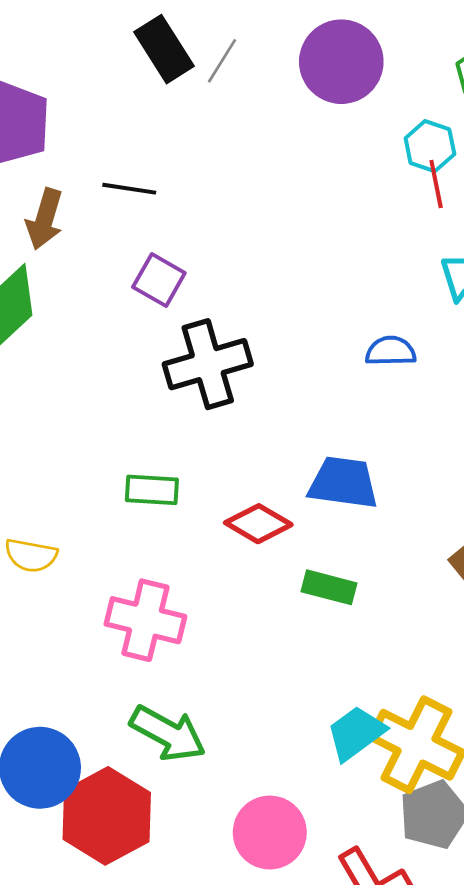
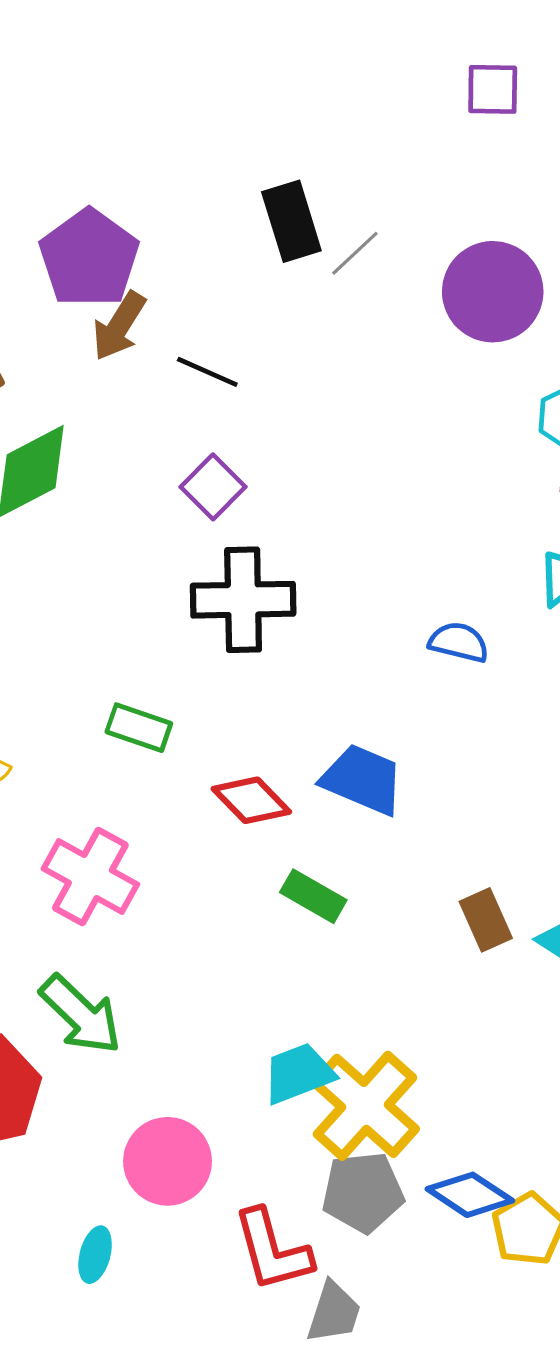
brown arrow: (45, 219) -> (119, 326), moved

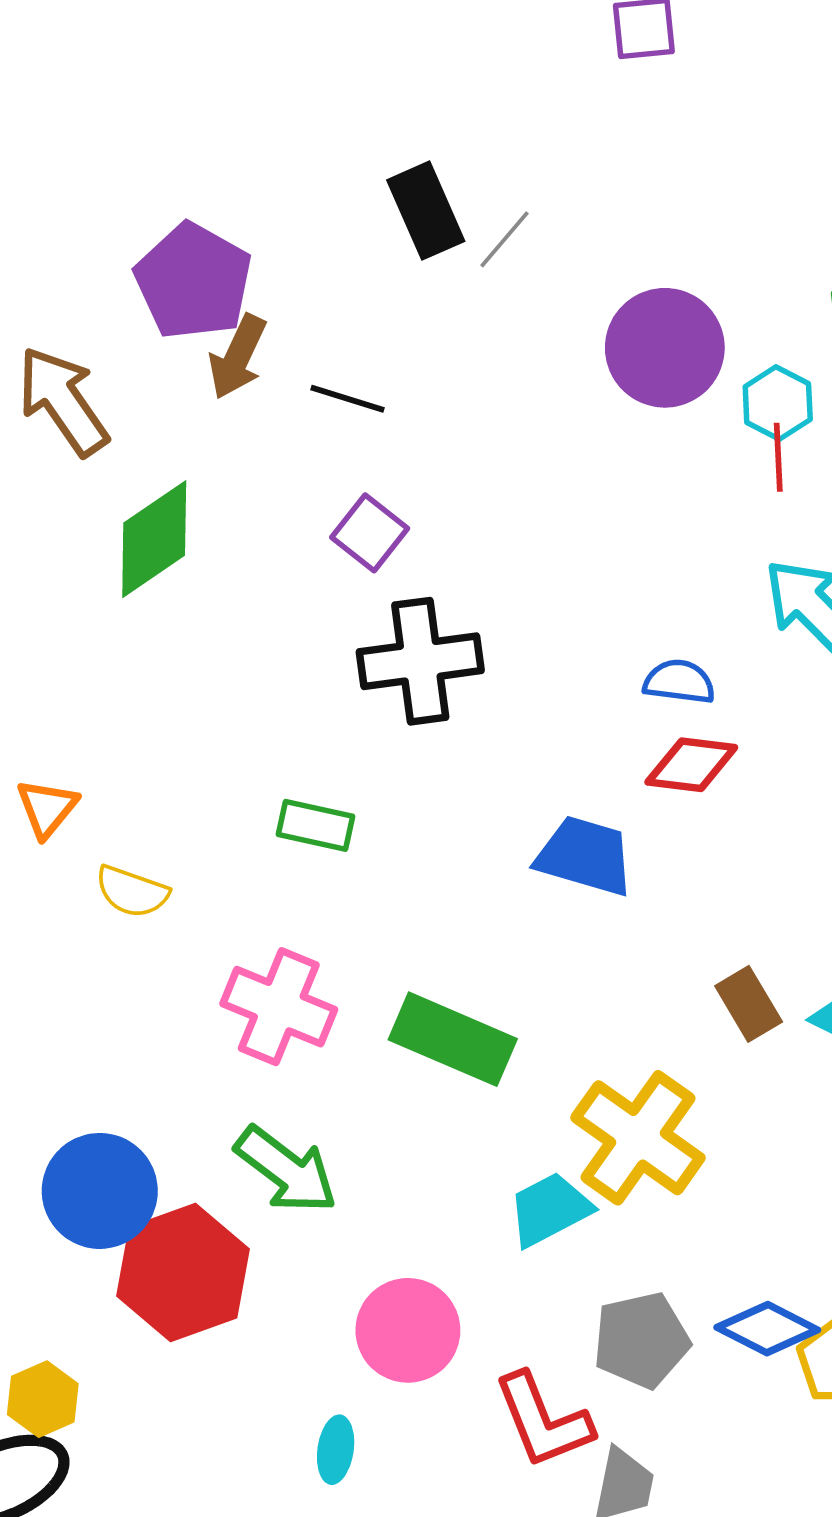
purple circle: (493, 292) -> (665, 348), moved
red diamond: (251, 800) -> (691, 765), moved, turned -32
green rectangle: (313, 896) -> (453, 1039), moved, size x1.6
yellow cross: (365, 1106) -> (638, 1138), moved

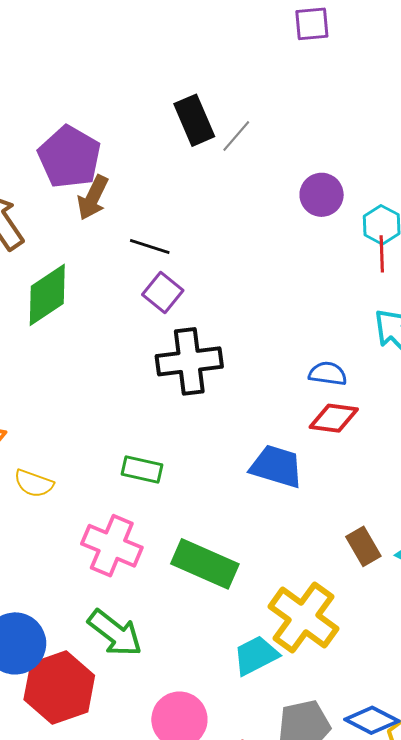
purple circle: (665, 348) -> (322, 195), size x0.7
black line: (348, 399) -> (150, 247), moved
green rectangle: (315, 825) -> (142, 469), moved

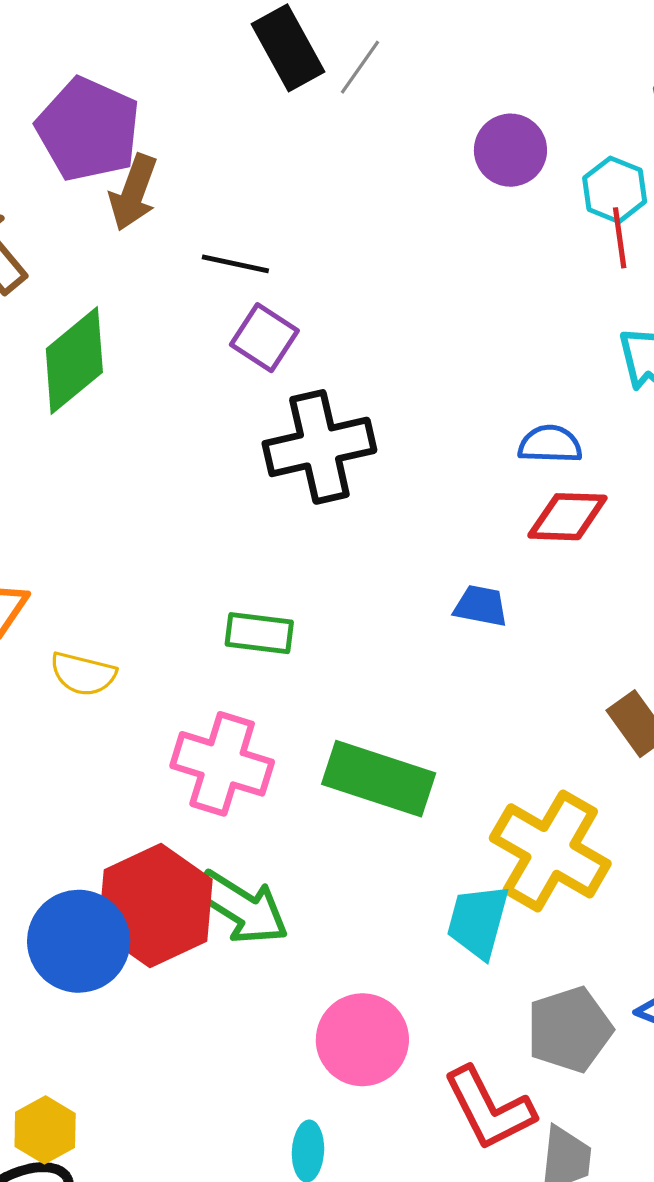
blue trapezoid: (276, 466) -> (481, 606), size x0.6
cyan trapezoid: (256, 655) -> (478, 921), turned -42
red hexagon: (59, 688) -> (155, 905), moved

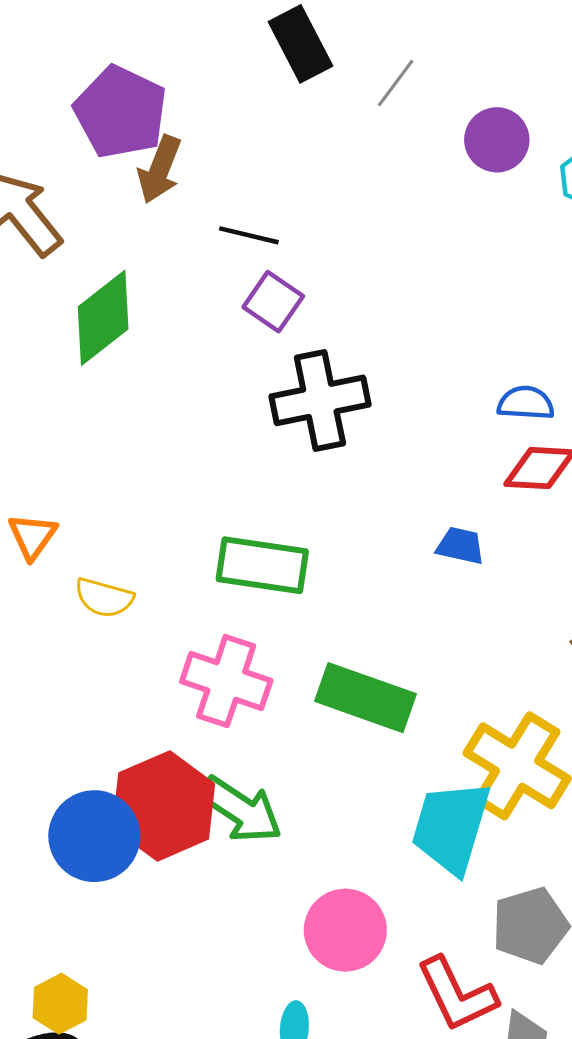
gray line: (360, 67) -> (396, 83), moved
green rectangle: (259, 633) -> (262, 565), size x1.5
cyan trapezoid: (478, 921) -> (451, 827), size x1.4

